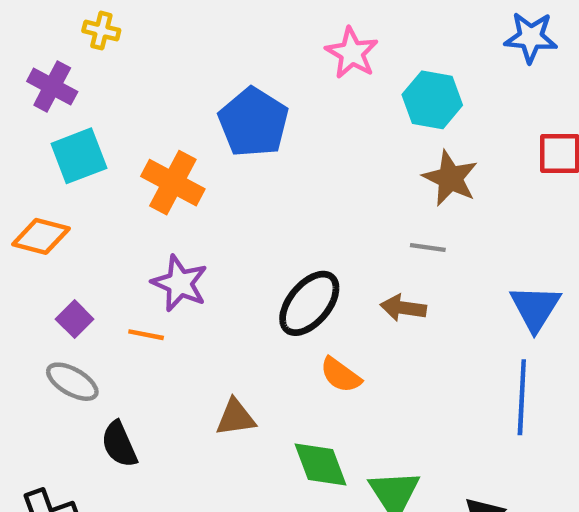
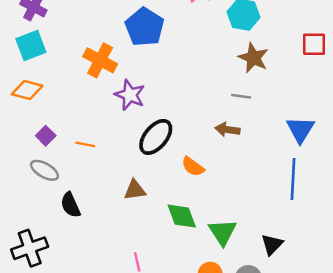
cyan square: (79, 156) -> (31, 45), moved
purple star: (180, 283) -> (130, 95), moved
black ellipse: (309, 303) -> (156, 137), moved

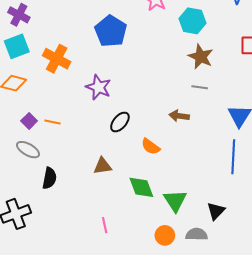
orange cross: (100, 60) -> (57, 59), moved
gray line: (241, 96) -> (200, 87), moved
black ellipse: (156, 137) -> (120, 122), size x0.7
orange line: (85, 144) -> (53, 122), moved
black semicircle: (70, 205) -> (49, 178), turned -145

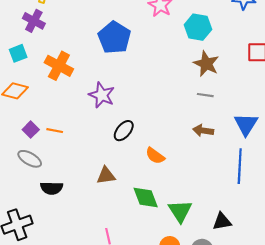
purple cross: (19, 15) -> (34, 21), moved
cyan square: (17, 46) -> (18, 53), size x0.7
brown arrow: (179, 116) -> (203, 131), moved
black semicircle: (49, 178) -> (52, 188), turned 80
black triangle: (216, 211) -> (222, 222), turned 36

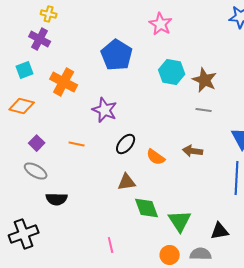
cyan hexagon: (198, 27) -> (172, 72), moved
orange line: (55, 131) -> (77, 144), moved
brown arrow: (203, 131) -> (193, 151), moved
orange semicircle: (155, 156) -> (156, 157), moved
brown triangle: (106, 176) -> (127, 182), moved

